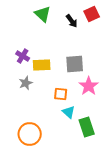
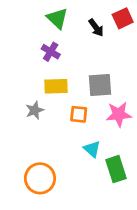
purple cross: (23, 56) -> (51, 52), moved
pink star: (89, 86) -> (119, 114), turned 30
orange square: (61, 94) -> (79, 114), moved

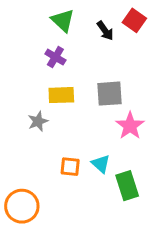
red square: (123, 18) -> (134, 20), turned -30
orange square: (79, 114) -> (70, 167), moved
pink star: (119, 114) -> (130, 126), turned -30
orange circle: (40, 178) -> (22, 206), moved

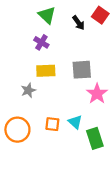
orange circle: (22, 206) -> (17, 130), moved

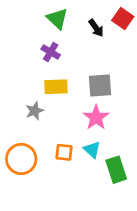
pink star: (97, 94) -> (96, 118), moved

